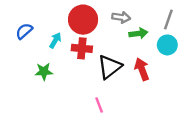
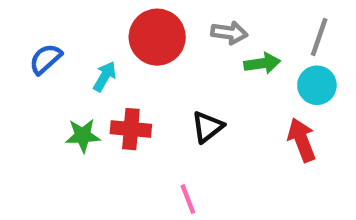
red cross: (82, 48) -> (131, 129), moved
black triangle: (110, 67) -> (208, 127), size x0.7
red arrow: (142, 69) -> (302, 140), moved

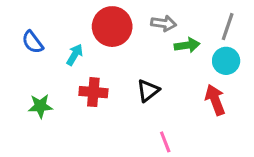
blue semicircle: (46, 59) -> (33, 42), turned -85
green star: (83, 136) -> (40, 106), moved
pink line: (188, 199) -> (165, 142), moved

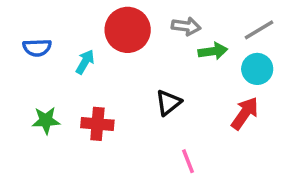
gray line: (228, 27) -> (259, 30), turned 40
blue semicircle: (33, 42) -> (37, 48), turned -55
red cross: (93, 92) -> (97, 124), moved
red arrow: (215, 100) -> (245, 113), turned 56

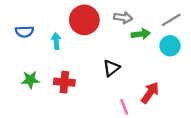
cyan arrow: (85, 62) -> (56, 41), turned -35
red arrow: (245, 113) -> (150, 93), moved

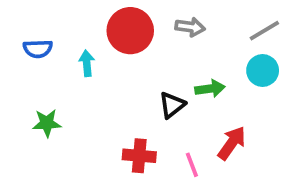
green arrow: (141, 34) -> (210, 89), moved
red cross: (64, 82) -> (139, 156), moved

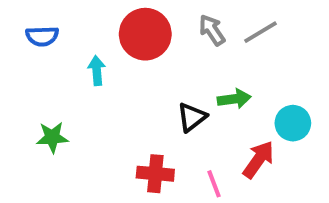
gray arrow: (190, 27) -> (212, 30), turned -132
gray line: (264, 31) -> (261, 32), moved
blue semicircle: (38, 49) -> (42, 36), moved
cyan circle: (263, 70) -> (293, 123), moved

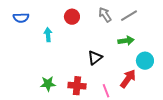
red circle: (145, 34) -> (72, 17), size x0.6
green arrow: (234, 99) -> (126, 41), moved
green star: (52, 137) -> (48, 84), moved

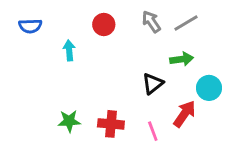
black triangle: (95, 58) -> (153, 84), moved

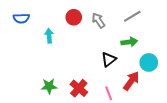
gray arrow: (151, 22) -> (98, 20), moved
red cross: (111, 124) -> (79, 88), turned 36

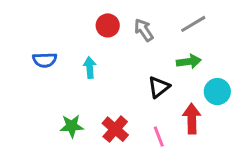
blue semicircle: (21, 18) -> (45, 60), moved
cyan arrow: (49, 36) -> (90, 68), moved
red arrow: (131, 81) -> (192, 119), turned -36

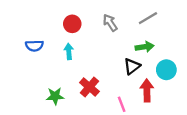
red circle: (108, 25) -> (72, 24), moved
black triangle: (159, 87) -> (132, 66), moved
red cross: (115, 129) -> (89, 87), moved

